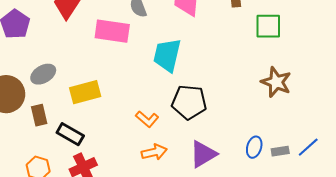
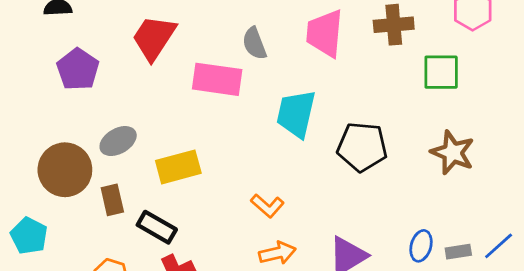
black pentagon: (189, 102) -> (362, 147), moved

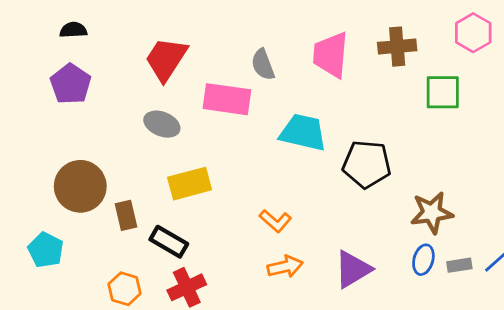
purple pentagon: (78, 69) -> (71, 84), moved
cyan trapezoid: (296, 114) -> (303, 132), turned 90
gray ellipse: (118, 141) -> (162, 124), moved, turned 52
brown star: (453, 153) -> (432, 213), moved, turned -30

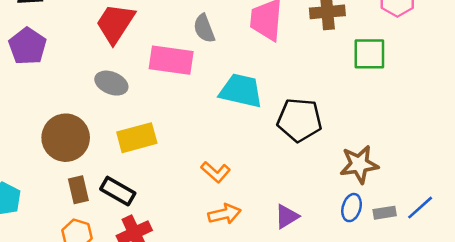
brown circle: (80, 186) -> (66, 138), moved
brown rectangle: (126, 215) -> (78, 190), moved
purple triangle: (353, 269) -> (287, 216), size x0.7

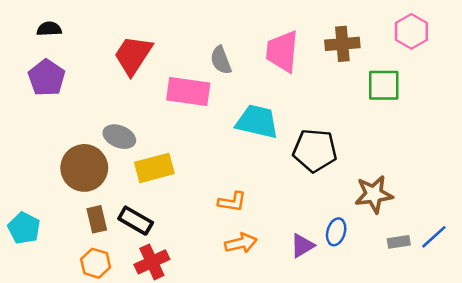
gray ellipse: (111, 83) -> (119, 137), moved
orange L-shape: (216, 172) -> (232, 202), turned -32
blue ellipse: (352, 208) -> (336, 232), moved

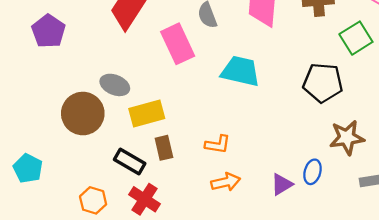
green square: (384, 85) -> (356, 38), turned -32
pink rectangle: (188, 91) -> (178, 44), turned 57
black pentagon: (315, 150) -> (323, 83), moved
brown rectangle: (97, 219) -> (164, 148), moved
red cross: (152, 262) -> (145, 199), turned -32

